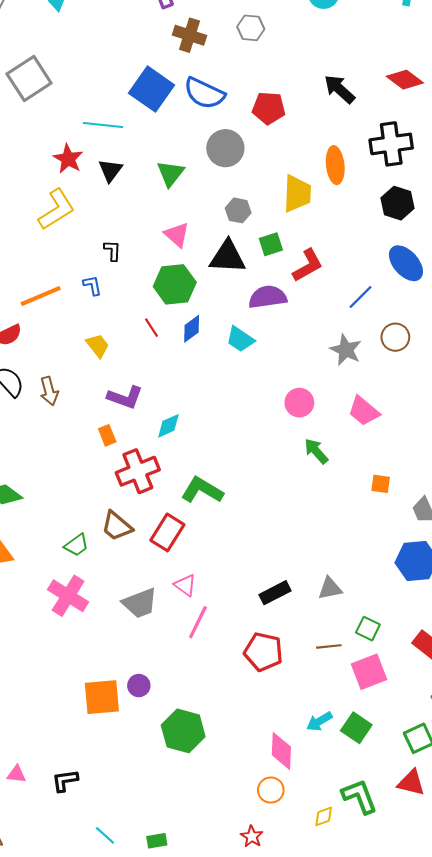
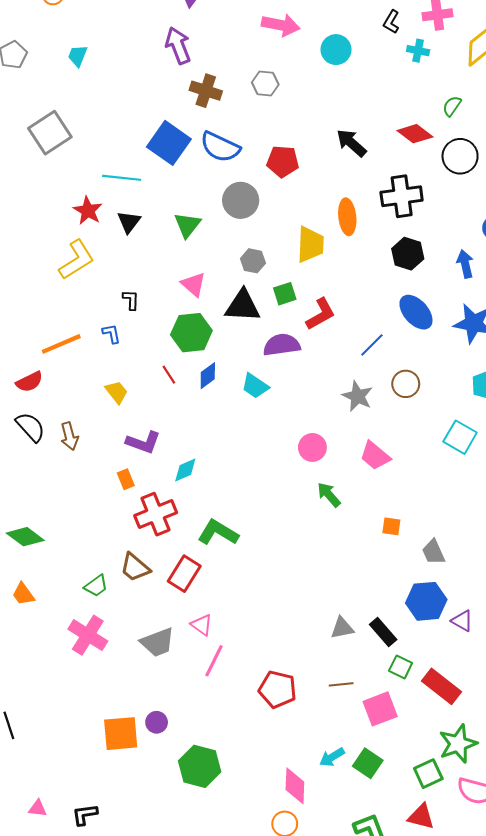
black rectangle: (275, 593) -> (383, 632), moved, turned 76
green square: (368, 629) -> (401, 667), moved

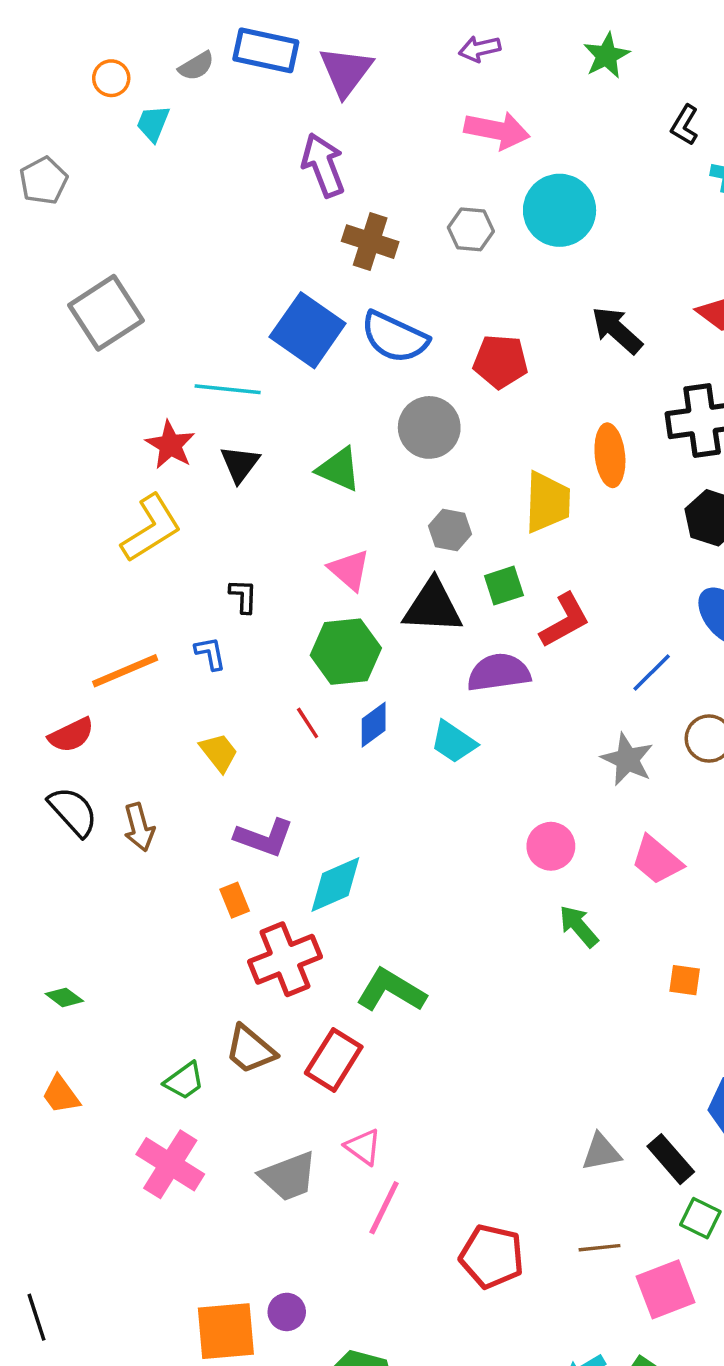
cyan circle: (336, 50) -> (560, 210), moved, size x1.4
cyan trapezoid: (78, 56) -> (153, 123), moved
green triangle: (187, 225) -> (339, 469), turned -44
cyan diamond: (185, 470) -> (335, 884), size x1.4
green diamond: (25, 537) -> (64, 997), size x0.6

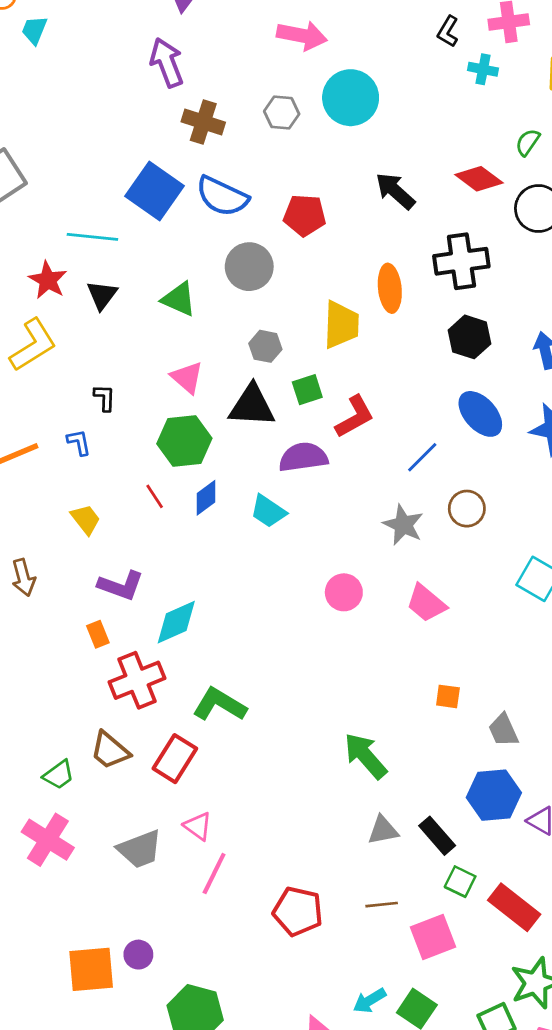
green arrow: (579, 926) -> (365, 756), moved, size x1.4

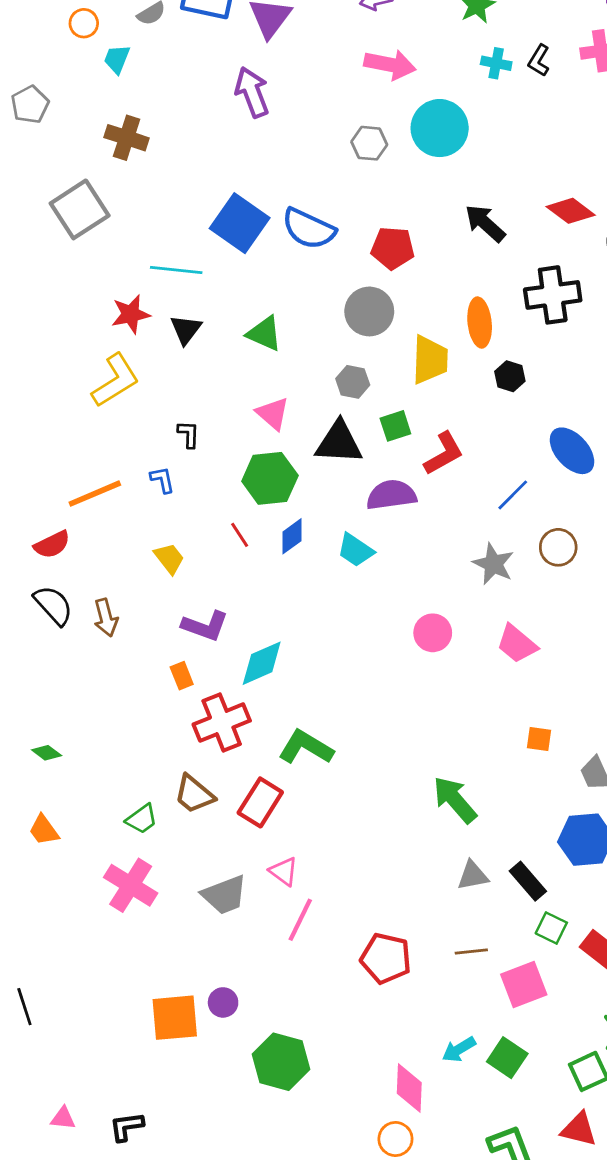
cyan cross: (483, 69) -> (496, 63), moved
brown cross: (203, 122) -> (127, 138), moved
gray circle: (249, 267) -> (369, 311), moved
red star: (48, 280) -> (131, 314), turned 30
black hexagon: (470, 337) -> (510, 376), moved, size x0.7

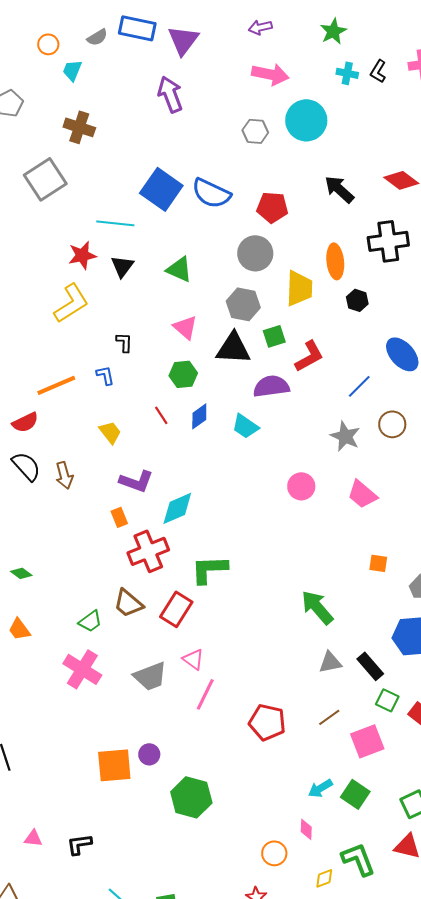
gray hexagon: (353, 382) -> (243, 304), size x1.4
green hexagon: (270, 478) -> (183, 374), size x0.7
green L-shape: (306, 747) -> (209, 569), turned -33
brown line: (471, 951) -> (329, 717), turned -30
pink diamond: (409, 1088) -> (306, 829), moved, size x0.6

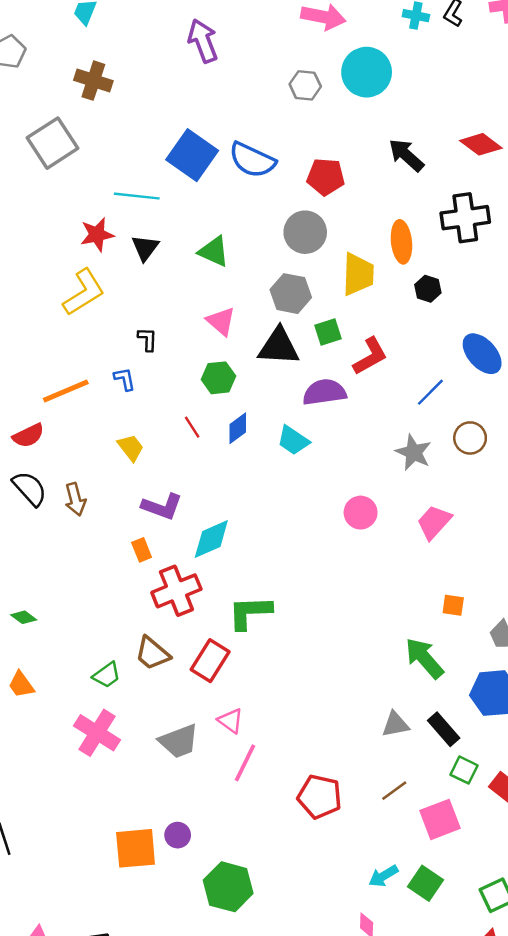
pink trapezoid: (362, 494) -> (434, 522), turned 92
green arrow: (317, 607) -> (424, 658), moved

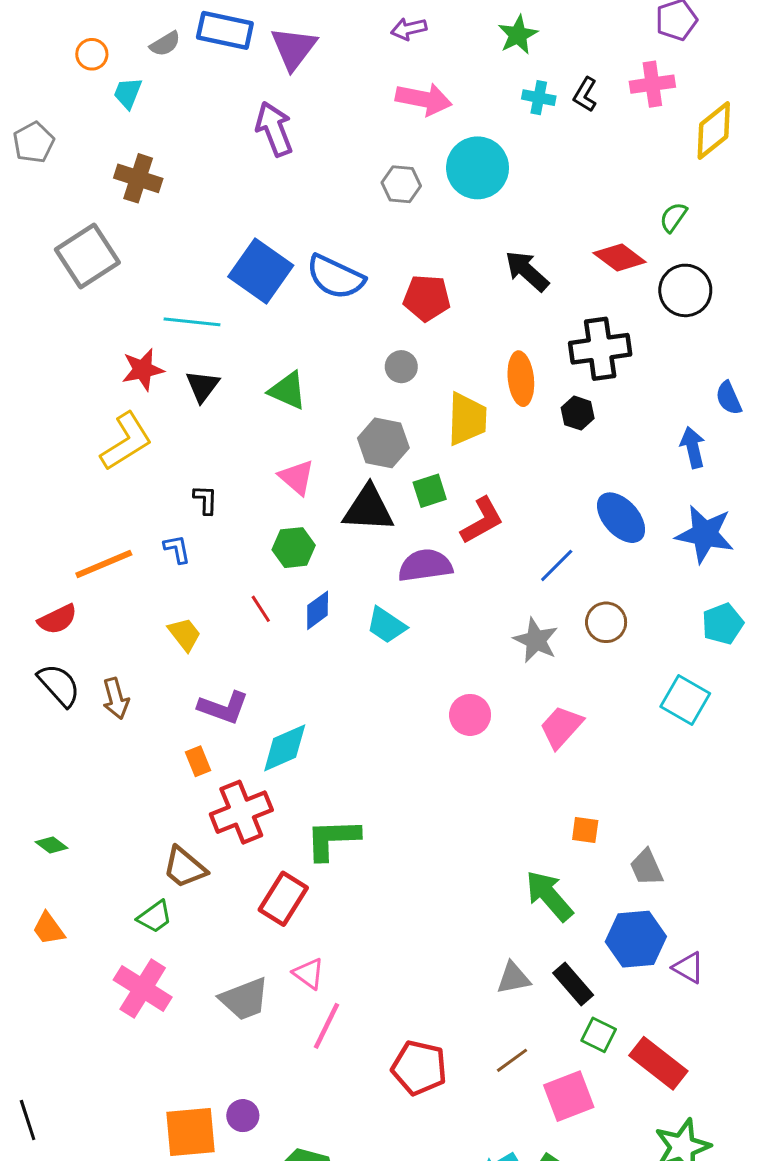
gray circle: (305, 232) -> (401, 367), size x0.6
black hexagon: (428, 289) -> (578, 413), moved
brown trapezoid: (152, 653) -> (185, 867), moved

